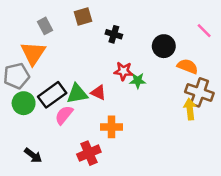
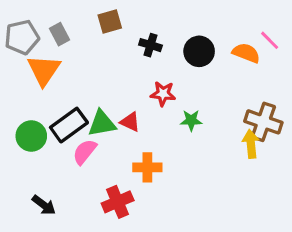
black circle: (164, 46) -> (199, 51), moved
orange semicircle: (188, 66) -> (246, 53), moved
gray pentagon: (16, 76) -> (22, 37), moved
green star: (138, 81) -> (191, 120), moved

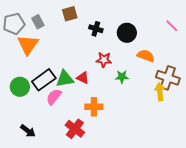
orange semicircle: (246, 53) -> (146, 56), moved
red cross: (118, 202) -> (75, 129), turned -30

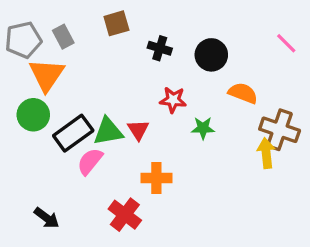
red triangle: (83, 78) -> (138, 130), turned 32
green circle: (20, 87) -> (33, 115), moved

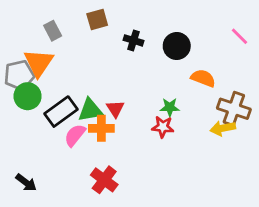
gray pentagon: (23, 40) -> (19, 75), moved
red star: (173, 100) -> (163, 127), moved
yellow arrow: (266, 153) -> (223, 128), turned -95
orange cross: (156, 178) -> (101, 128), moved
black arrow: (47, 218) -> (26, 183), moved

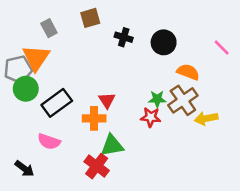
pink line: (239, 36) -> (222, 48), moved
brown cross: (234, 109) -> (183, 100), moved, turned 36
green triangle: (90, 110) -> (112, 145), moved
pink semicircle: (75, 135) -> (49, 142), moved, turned -110

